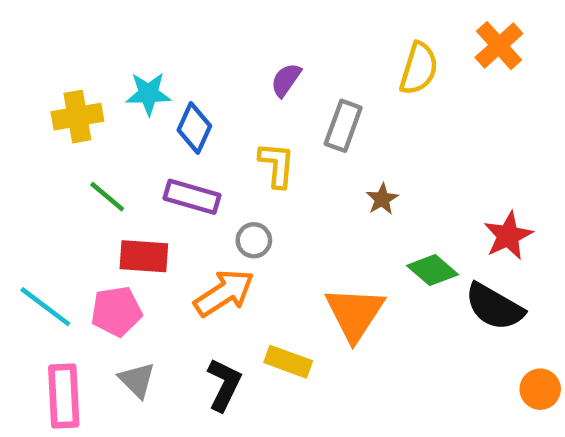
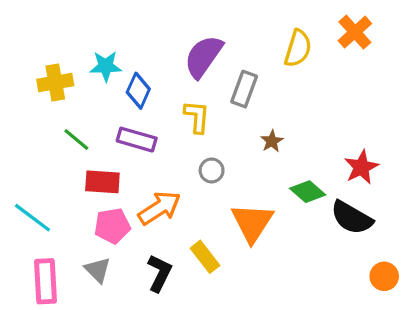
purple semicircle: (286, 80) -> (203, 56), size x1.8
gray circle: (254, 240) -> (212, 170), moved
pink pentagon: (116, 311) -> (112, 226), moved
yellow rectangle: (288, 362) -> (205, 257), turned 32

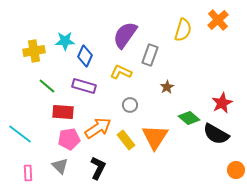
yellow L-shape: (197, 117) -> (121, 72), turned -70
yellow rectangle: (205, 257) -> (126, 140), moved
pink rectangle: (45, 281) -> (28, 173), size x0.6

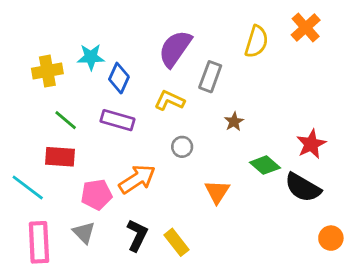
red rectangle: (63, 112) -> (60, 157), moved
orange triangle: (155, 137) -> (217, 192), size x0.7
yellow rectangle: (126, 140) -> (176, 242), moved
pink rectangle: (28, 173) -> (39, 242), size x1.8

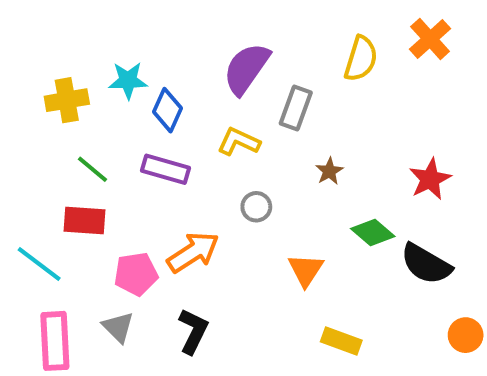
red star: (311, 144) -> (430, 179), moved
yellow rectangle: (176, 242) -> (341, 341), moved, turned -32

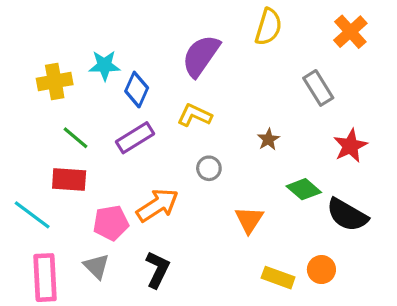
yellow semicircle: (361, 59) -> (268, 27), moved
gray rectangle: (296, 108) -> (318, 88), moved, turned -52
purple rectangle: (166, 169) -> (135, 138), turned -48
orange circle: (466, 335) -> (321, 270), moved

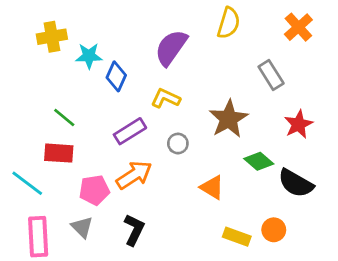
yellow cross: (55, 81) -> (52, 37), moved
purple rectangle: (135, 138) -> (130, 131), moved
brown star: (268, 139) -> (229, 119), size x2.0
orange triangle: (249, 220) -> (212, 187), turned -32

